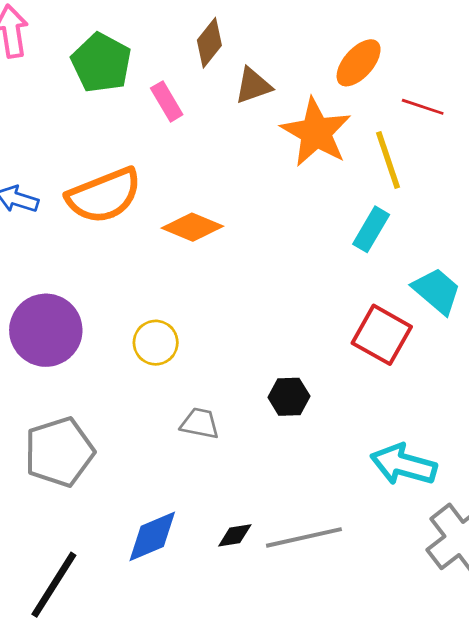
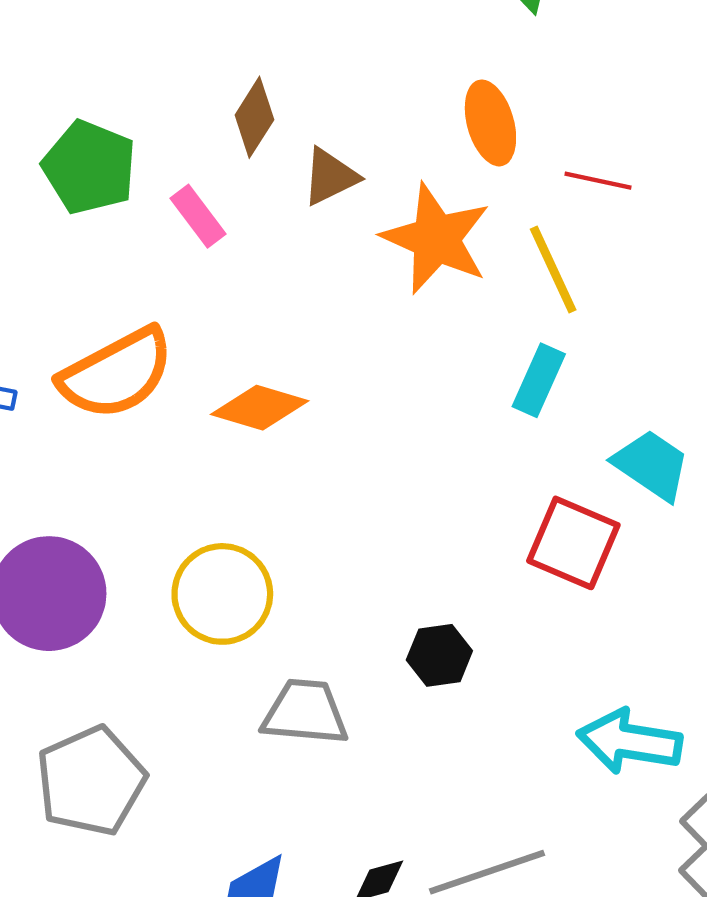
orange ellipse: (359, 63) -> (490, 123), turned -51
yellow circle: (156, 343) -> (222, 594), size x1.4
gray trapezoid: (200, 423) -> (305, 712), size x1.4

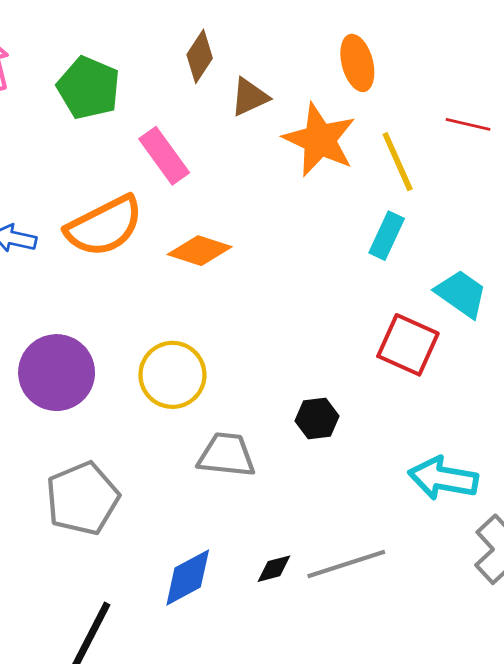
red line: (598, 181) -> (468, 124), moved
pink rectangle: (198, 216) -> (164, 156), moved, size x1.4

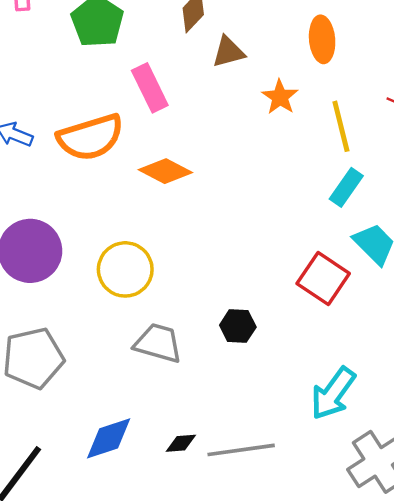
orange star: (320, 140) -> (280, 97), size x0.6
cyan rectangle: (387, 236) -> (346, 187), moved
cyan arrow: (443, 478) -> (333, 393), turned -74

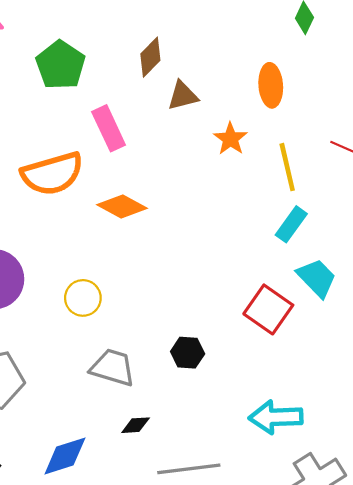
yellow circle: (125, 269) -> (83, 298), size x0.7
cyan arrow: (333, 393) -> (276, 417), turned 51
black diamond: (181, 443) -> (136, 425), moved

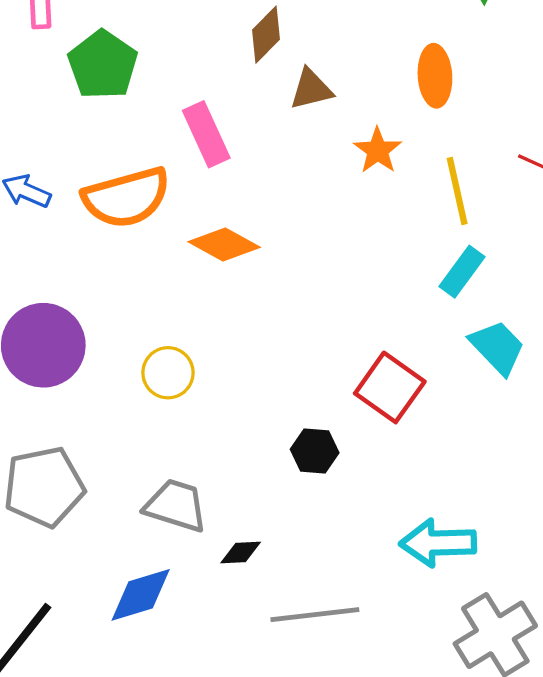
green pentagon: (60, 65) -> (103, 65), moved
red square: (268, 309) -> (390, 387), moved
gray trapezoid: (113, 367) -> (176, 506), moved

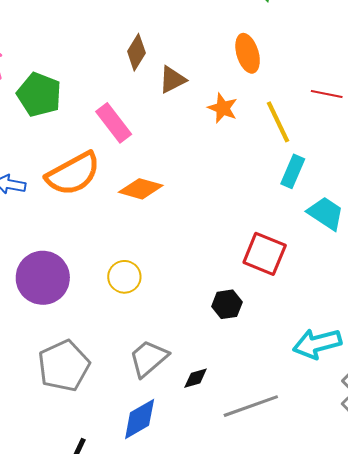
gray trapezoid: (176, 506) -> (149, 358), turned -45

